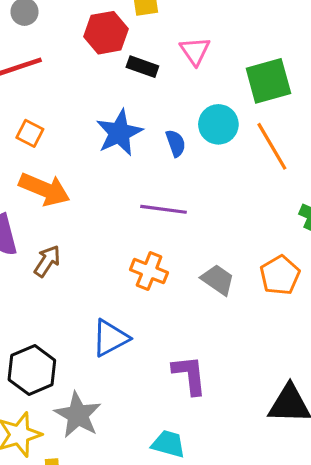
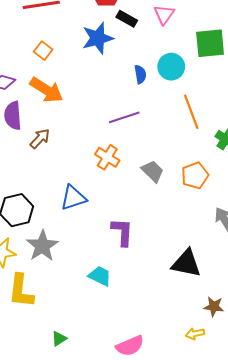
blue star: (119, 133) -> (98, 38), moved
orange line: (272, 146) -> (191, 112), moved
purple line: (163, 209) -> (124, 117), turned -36

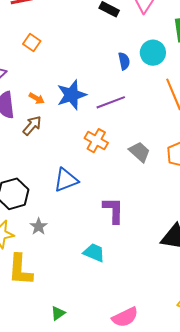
blue star: (98, 38) -> (72, 95), moved
orange arrow: (46, 90) -> (37, 98), moved, size x0.5
gray star: (42, 246) -> (39, 226), size x0.6

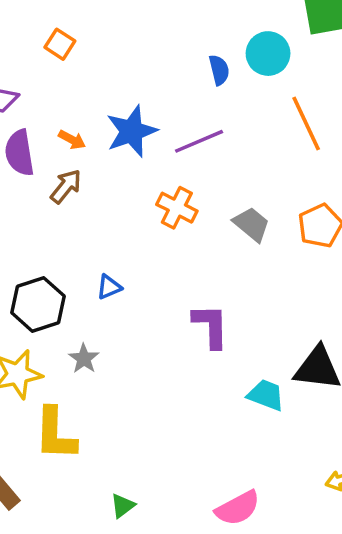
blue triangle: (66, 180) -> (109, 287), moved, size x0.6
cyan trapezoid: (94, 253) -> (266, 395), moved

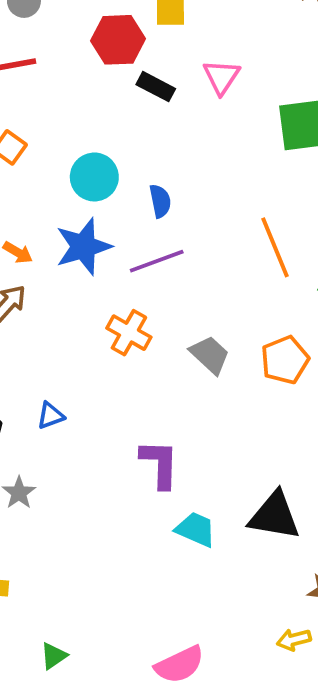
cyan circle: (268, 54) -> (94, 177), moved
blue semicircle: (219, 70) -> (160, 201), moved
cyan trapezoid: (266, 395) -> (196, 529), moved

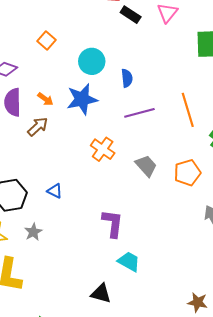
purple line: (157, 261) -> (139, 113), moved
blue triangle: (51, 416) -> (55, 191), turned 42
black triangle: (274, 516) -> (101, 294), moved, size x0.7

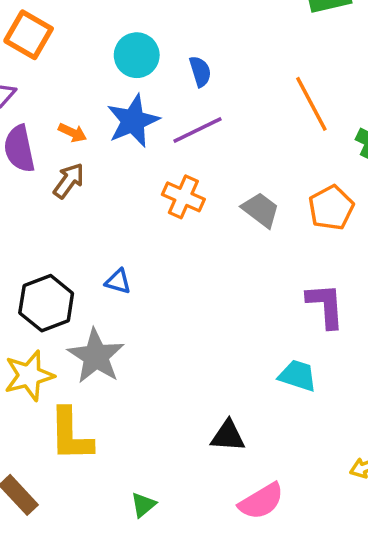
orange square: (47, 40) -> (29, 35), moved, size x1.5
purple line: (139, 113) -> (198, 130), moved
purple L-shape: (113, 223) -> (325, 306), moved
gray star: (33, 232) -> (96, 356), size x1.8
cyan trapezoid: (129, 262) -> (298, 376), moved

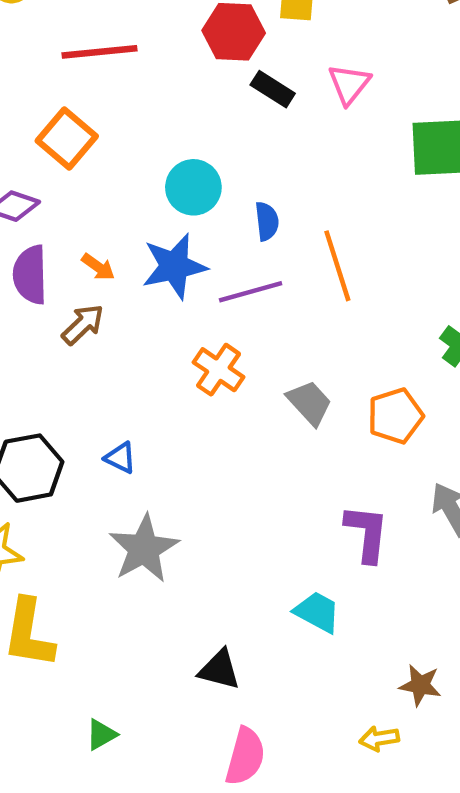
orange line: (311, 104) -> (337, 266), moved
gray star: (96, 356) -> (144, 549), moved
pink semicircle: (261, 501) -> (245, 756), turned -54

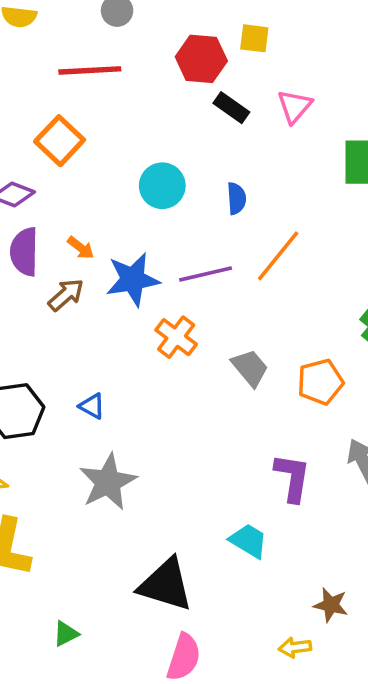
blue semicircle: (267, 221) -> (236, 198), moved
blue star: (174, 266) -> (133, 279), moved
orange line: (337, 266) -> (278, 256), turned 54
black triangle: (219, 670) -> (166, 585), size x1.6

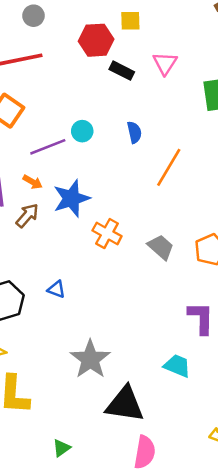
cyan circle: (162, 186) -> (82, 131), size x0.7
purple line: (206, 274) -> (48, 147), moved
gray star: (108, 482) -> (90, 359), moved

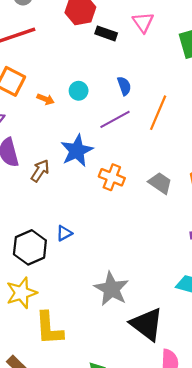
purple line: (48, 147) -> (115, 119), moved
orange arrow: (33, 182) -> (46, 99), moved
blue triangle: (56, 289) -> (64, 233), moved, turned -42
black triangle: (125, 404) -> (147, 324), turned 36

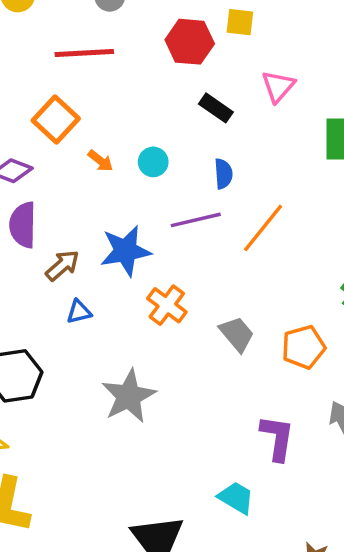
black rectangle: (106, 33) -> (216, 108), moved
blue triangle: (64, 233) -> (79, 312), moved
gray star: (111, 289) -> (129, 396), moved

